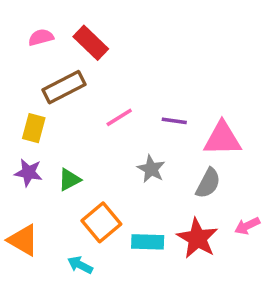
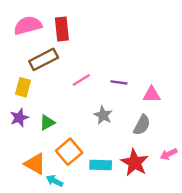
pink semicircle: (41, 37) -> (28, 25), size x1.6
red rectangle: (91, 43) -> (62, 29), turned 40
pink triangle: (222, 139) -> (152, 95), size x0.7
purple star: (28, 173) -> (19, 118), turned -30
orange triangle: (23, 240) -> (35, 164), moved

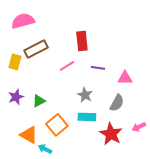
red rectangle: (62, 29) -> (82, 41), moved
yellow rectangle: (23, 87) -> (15, 62), moved
cyan rectangle: (101, 165) -> (87, 117), moved

